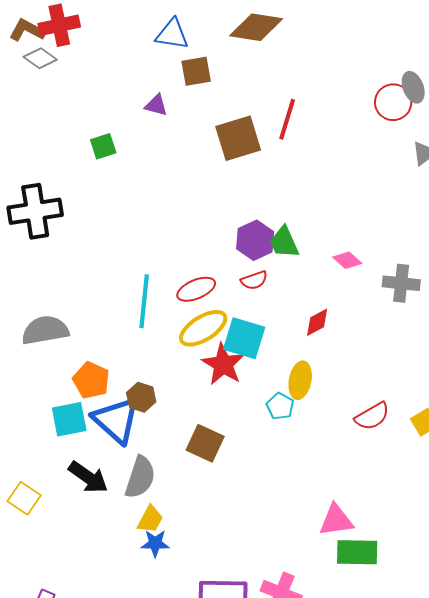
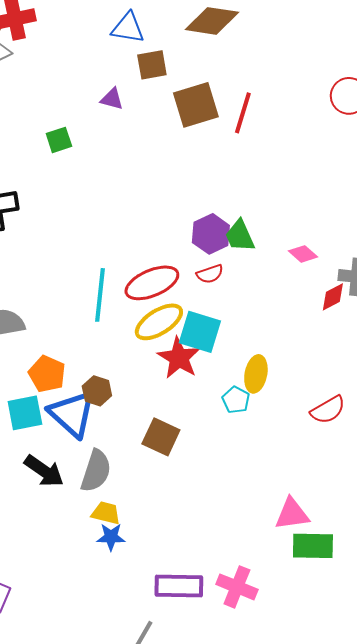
brown square: (238, 138) -> (196, 105), moved
red ellipse: (196, 289) -> (152, 283), size x1.4
red diamond: (317, 322) -> (333, 297), moved
yellow trapezoid: (150, 519) -> (106, 513), turned -104

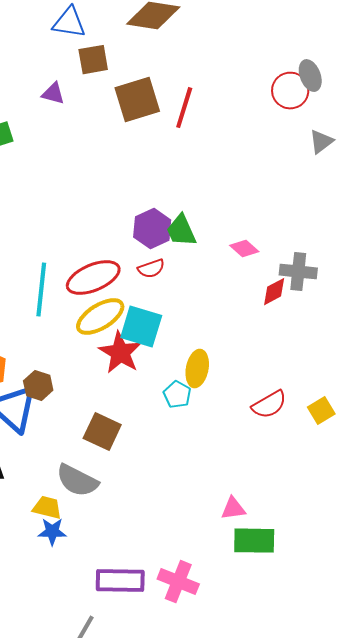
gray semicircle: (96, 471) -> (77, 481), moved, turned 99
pink triangle: (292, 514) -> (233, 509), size x0.7

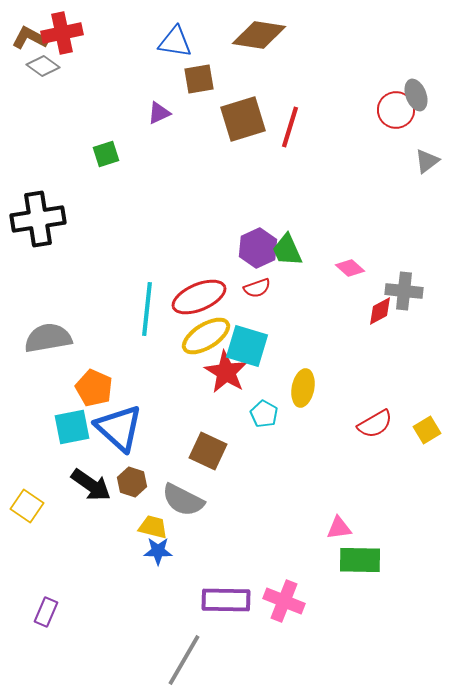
purple triangle: (53, 94) -> (159, 113), turned -40
brown hexagon: (38, 386) -> (132, 482), moved
cyan pentagon: (177, 395) -> (264, 414), moved

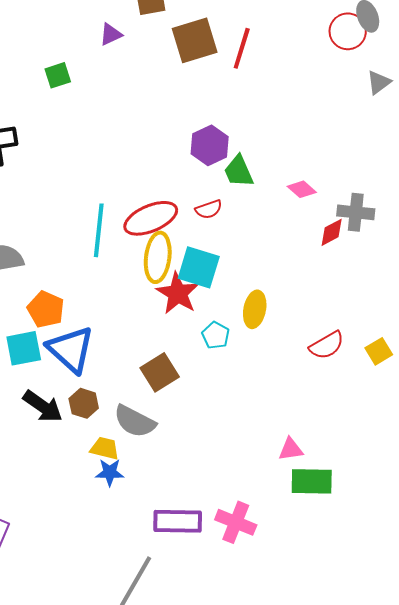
purple hexagon: (258, 248) -> (210, 145), moved
yellow ellipse: (206, 336) -> (158, 257), turned -51
brown square: (208, 451) -> (160, 372), turned 33

